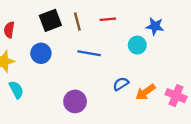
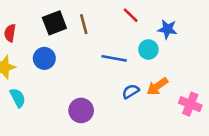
red line: (108, 19) -> (131, 15), moved, turned 49
blue line: (89, 53) -> (114, 58), moved
orange arrow: (145, 92) -> (157, 86), moved

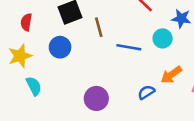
brown line: (84, 24) -> (99, 27), moved
blue semicircle: (131, 91) -> (146, 92), moved

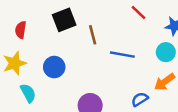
cyan circle: (163, 38) -> (166, 52), moved
blue circle: (60, 47) -> (54, 67), moved

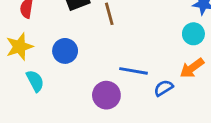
blue line: (122, 55) -> (134, 71), moved

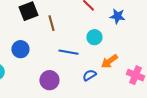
cyan circle: (193, 34) -> (94, 37), moved
blue line: (134, 71) -> (68, 52), moved

